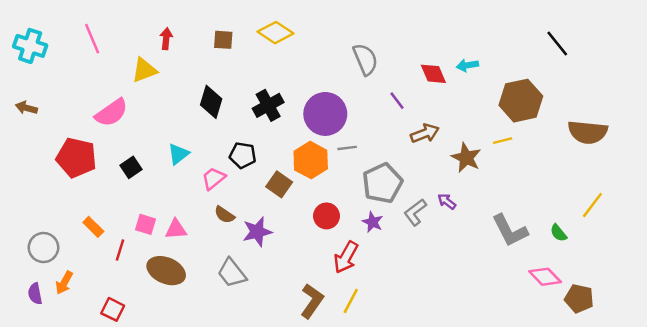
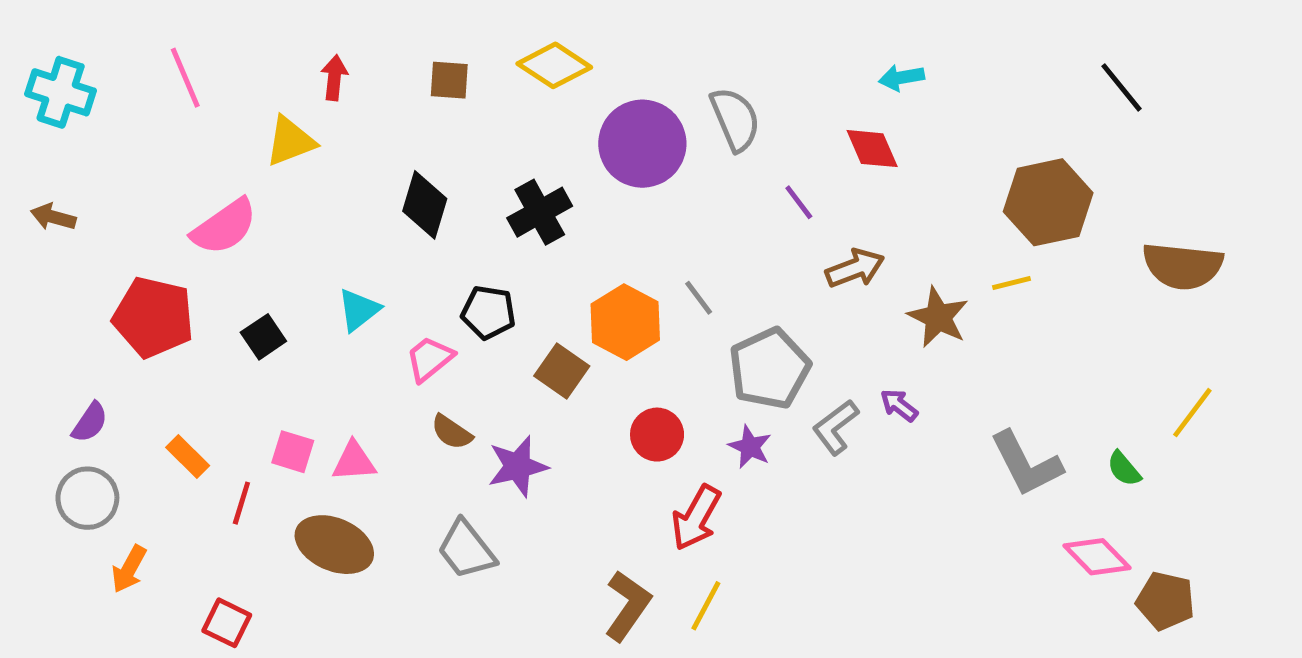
cyan arrow: (467, 65) -> (901, 78), moved
purple circle: (325, 114) -> (642, 144), moved
gray line: (347, 148) -> (699, 298), turned 60
purple semicircle: (35, 294) -> (90, 422), moved, turned -135

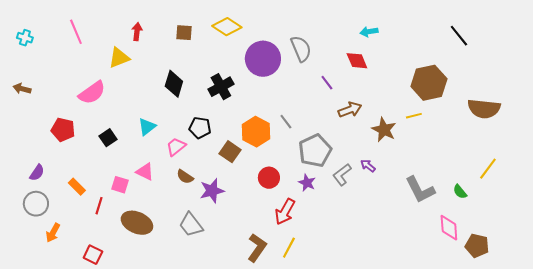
cyan cross: (61, 92) -> (25, 38), size x0.6
red pentagon: (153, 317) -> (63, 130), size x0.7
pink triangle: (354, 461) -> (145, 172), moved, turned 30
pink diamond: (1097, 557) -> (449, 228), turned 40

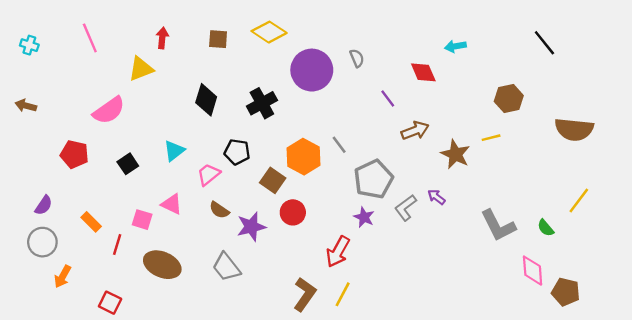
cyan arrow: (369, 32) -> (455, 46), moved
gray semicircle: (301, 49) -> (357, 58), size x0.6
brown hexagon: (429, 83) -> (509, 99), size x0.7
red circle: (269, 178) -> (293, 212), moved

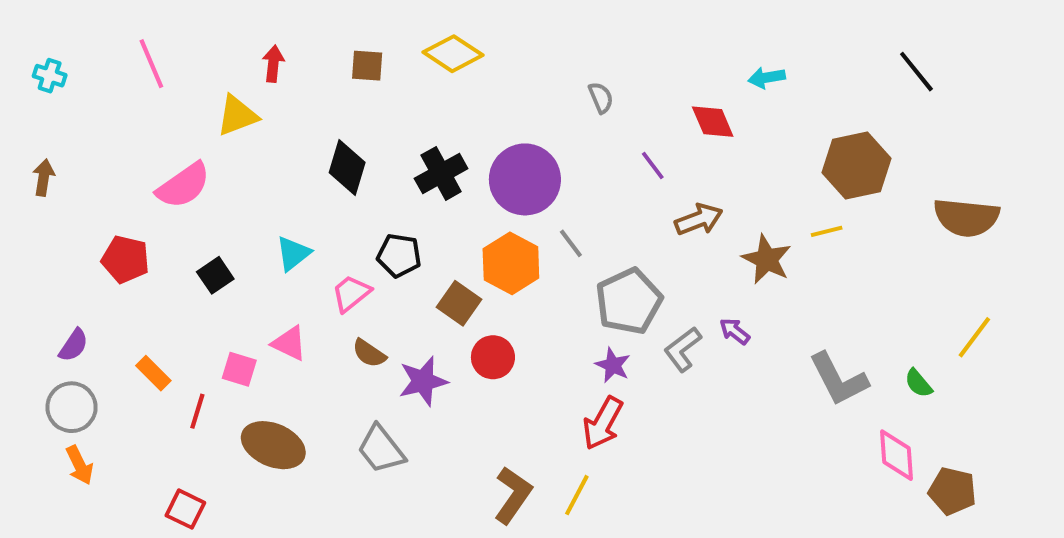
purple circle: (312, 70) -> (525, 179), moved
brown hexagon: (509, 99) -> (856, 165), size x1.4
brown arrow: (26, 106) -> (44, 177), turned 84
red arrow: (338, 252) -> (603, 423), moved
orange arrow: (63, 277) -> (80, 465), moved, turned -55

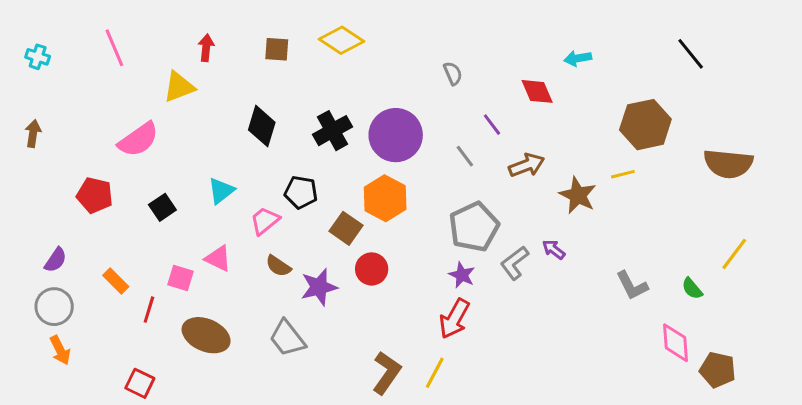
gray line: (571, 243) -> (465, 156), moved
gray L-shape: (839, 379) -> (632, 286), size x0.7

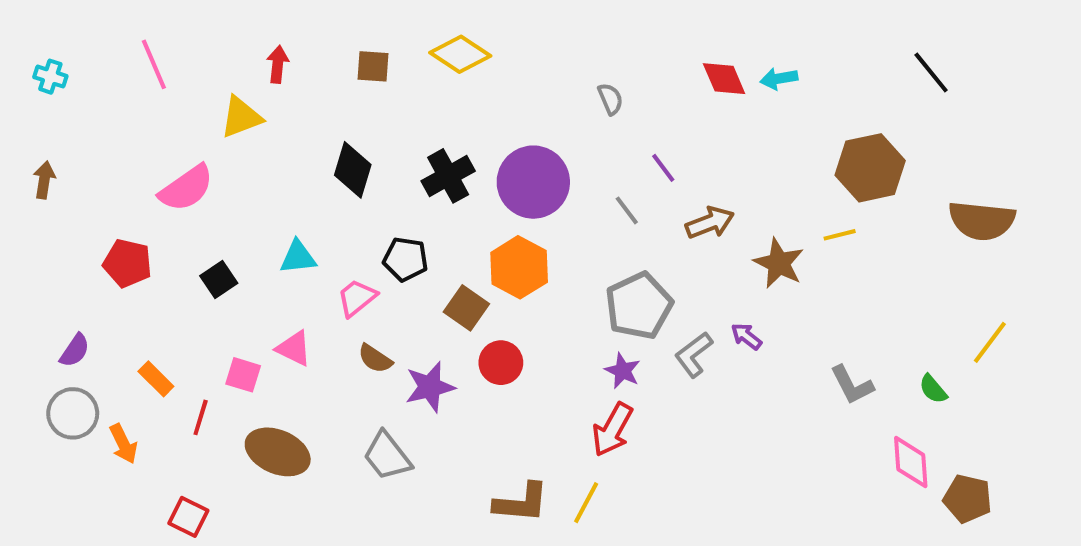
red diamond: (537, 91) -> (724, 79), moved
cyan triangle: (221, 191) -> (298, 257), turned 32
orange arrow: (60, 350) -> (123, 444), moved
brown L-shape: (387, 373) -> (521, 503), turned 60

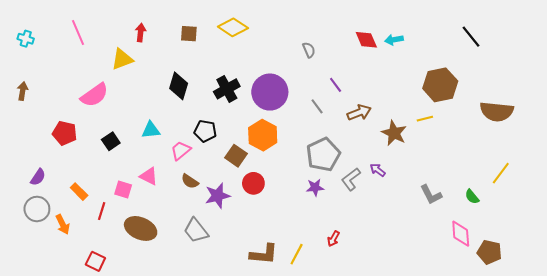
purple star: (623, 371) -> (315, 187), turned -30
red arrow: (612, 430) -> (333, 239), moved, size x0.6

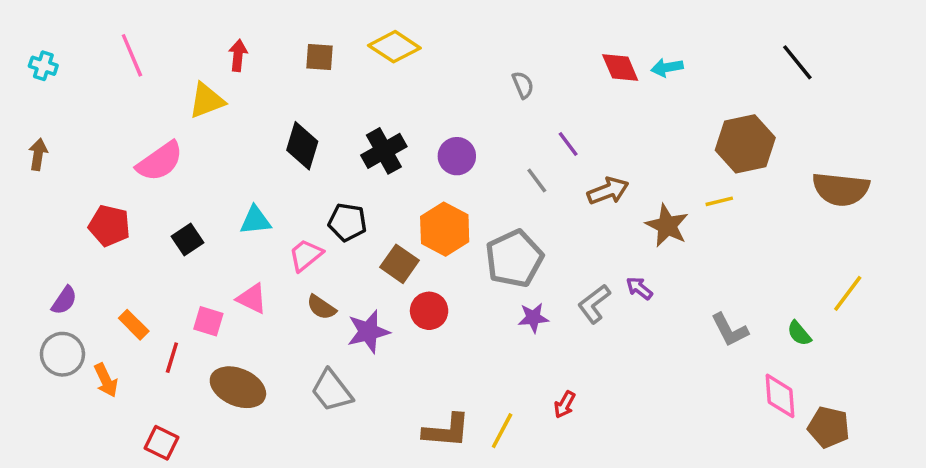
purple circle: (270, 92) -> (457, 156), size x0.6
gray pentagon: (323, 155) -> (514, 259), moved

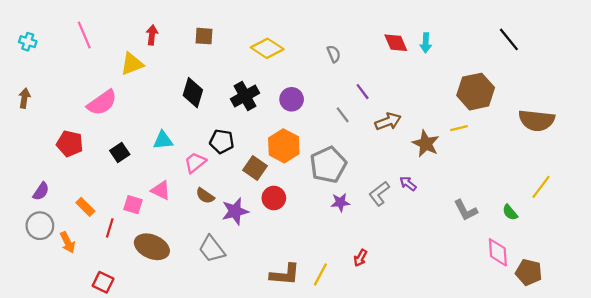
yellow diamond: (394, 47) -> (267, 48), moved
cyan arrow: (667, 68) -> (426, 43), turned -78

